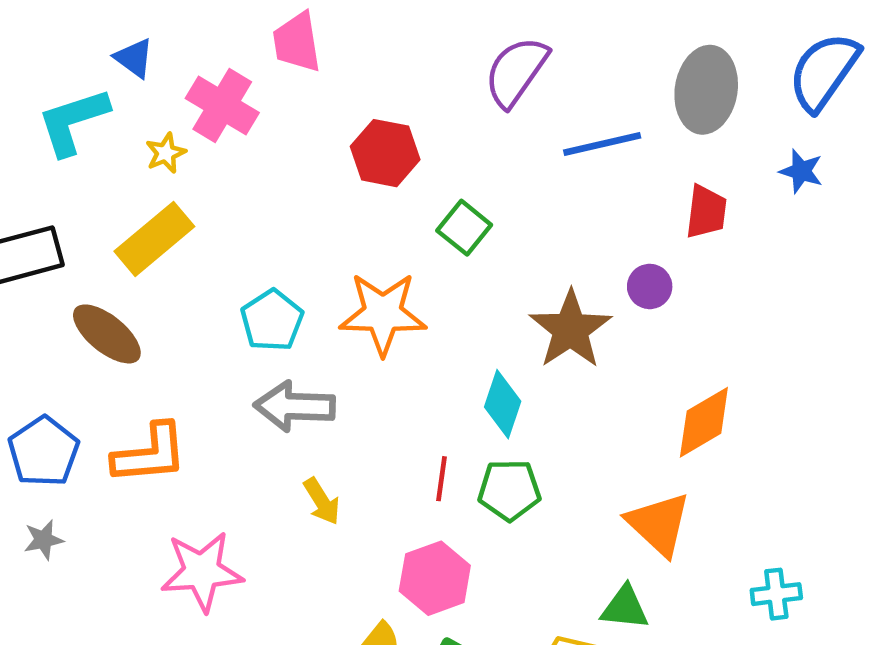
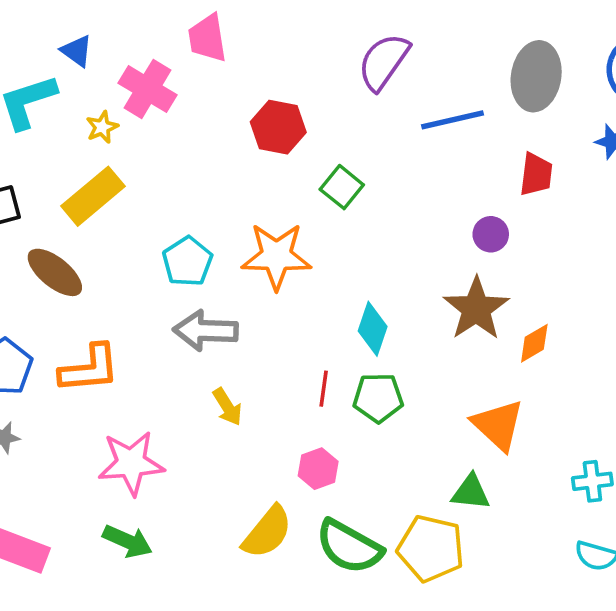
brown star: (570, 329) -> (476, 309), moved
orange diamond: (704, 422) -> (534, 343), size x0.7
pink hexagon: (435, 578) -> (318, 469), size x0.7

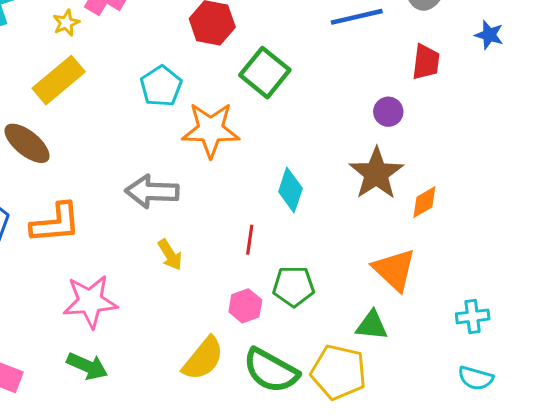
green square: (342, 187) -> (265, 73), size x1.4
cyan pentagon: (187, 262) -> (161, 86), moved
green pentagon: (378, 398) -> (293, 286), moved

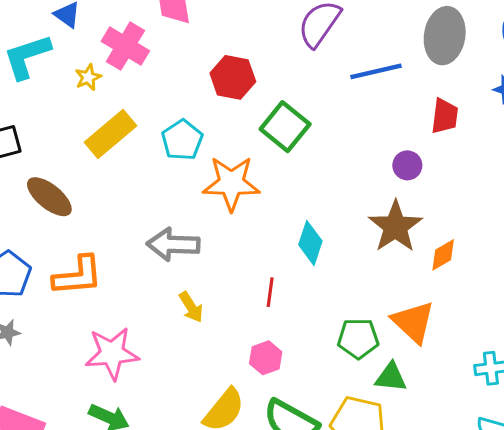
yellow rectangle: (59, 80) -> (111, 134), moved
green pentagon: (293, 286) -> (358, 338), moved

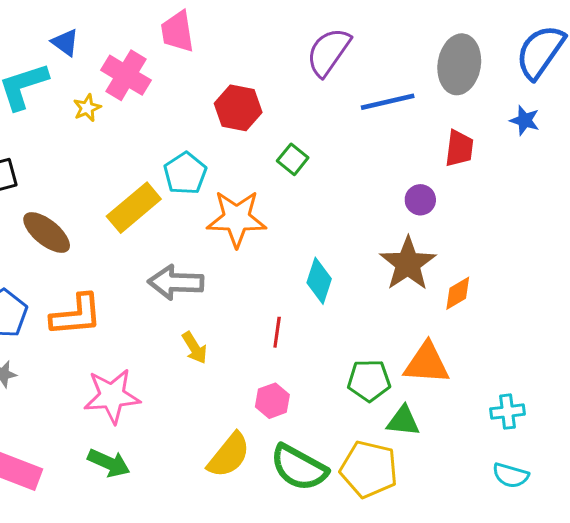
green square: (285, 127) -> (293, 159), size x0.6
yellow rectangle: (111, 134) -> (134, 208), moved
orange triangle: (413, 322) -> (427, 363), turned -39

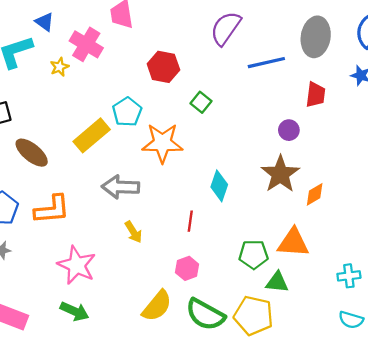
pink star: (112, 396) -> (77, 265), turned 30

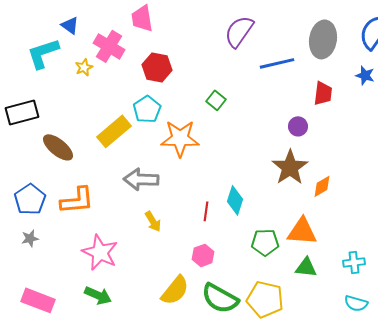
red hexagon: (163, 67) -> (157, 67), moved
cyan diamond: (219, 186) -> (235, 200), moved
green triangle: (277, 282) -> (306, 267), moved

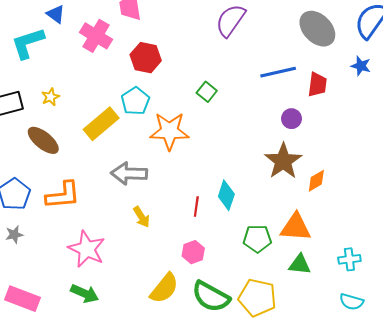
gray ellipse: (323, 39) -> (317, 29), turned -54
blue line: (277, 63) -> (278, 72), moved
yellow star: (84, 67) -> (50, 97), moved

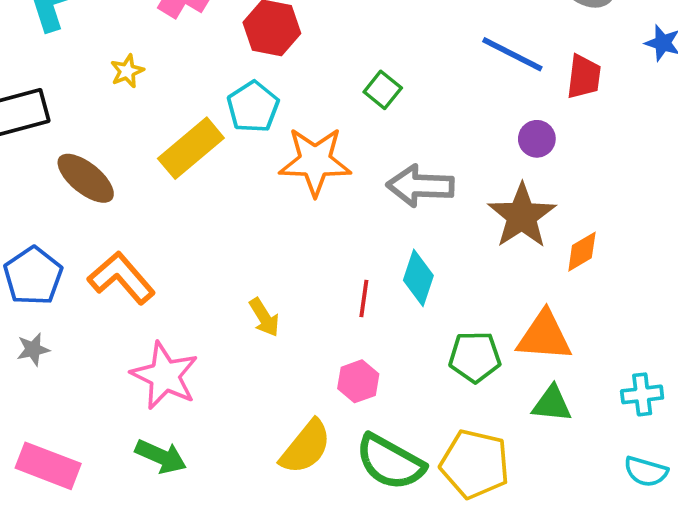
blue line: (278, 72) -> (512, 54), turned 40
yellow star: (50, 97) -> (127, 71), moved
gray arrow: (129, 173) -> (420, 186), moved
orange L-shape: (63, 195) -> (121, 278), turned -126

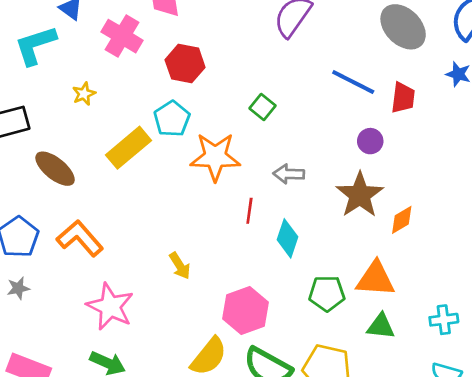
gray arrow: (420, 186) -> (289, 174), size x0.7
red line: (364, 299) -> (249, 211), moved
pink hexagon: (358, 381) -> (245, 311), size x1.6

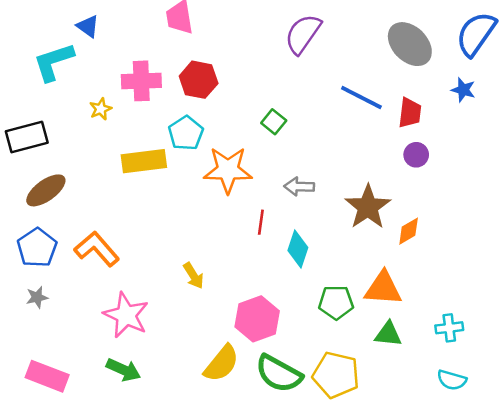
pink cross: (122, 36) -> (141, 81), moved, turned -33
purple circle: (370, 141) -> (416, 155), moved
yellow rectangle: (129, 148) -> (144, 161), turned 33
brown ellipse: (55, 169) -> (46, 190), moved, turned -75

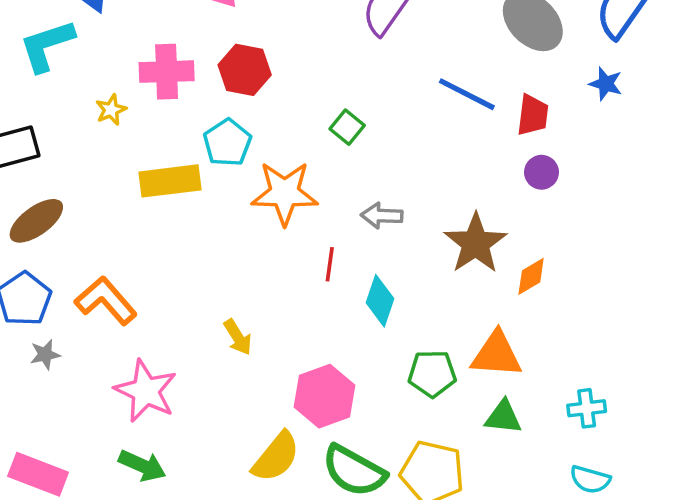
gray star: (37, 297) -> (45, 355), moved

